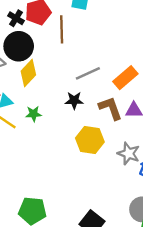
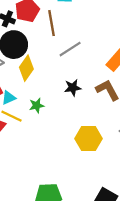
gray line: (88, 73) -> (70, 49), moved
yellow hexagon: (90, 140) -> (88, 139), moved

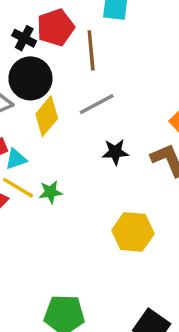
gray line: (70, 49) -> (97, 104), moved
green star: (37, 106) -> (50, 192), moved

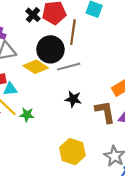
black circle: (30, 78) -> (50, 49), moved
yellow diamond: (47, 116) -> (36, 67), turned 70

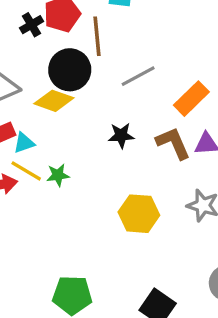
black cross: (33, 15) -> (31, 25), turned 32
gray line: (69, 67) -> (138, 76), moved

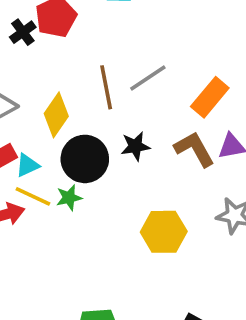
brown line: (97, 36) -> (106, 87), moved
black circle: (70, 70) -> (85, 159), moved
yellow diamond: (54, 101) -> (56, 115), turned -69

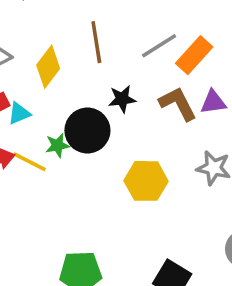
gray line: (148, 78) -> (159, 46), moved
black circle: (85, 159) -> (87, 131), moved
yellow line: (33, 196) -> (30, 162), moved

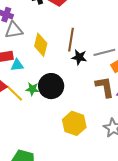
yellow diamond: (48, 67) -> (41, 45), turned -40
black star: (122, 99) -> (79, 57), moved

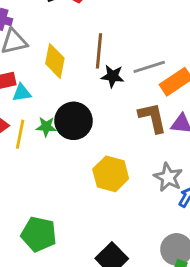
yellow line: (14, 93) -> (20, 134), turned 60

